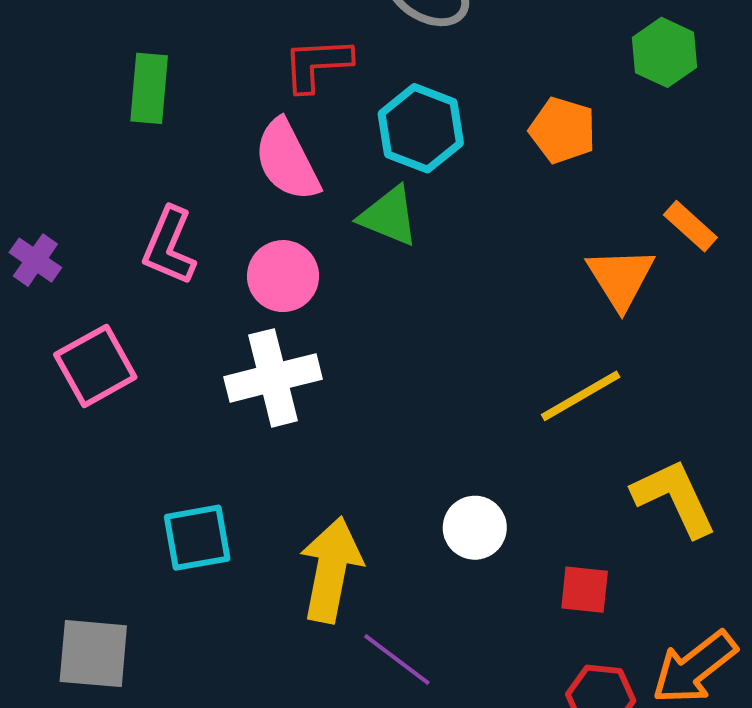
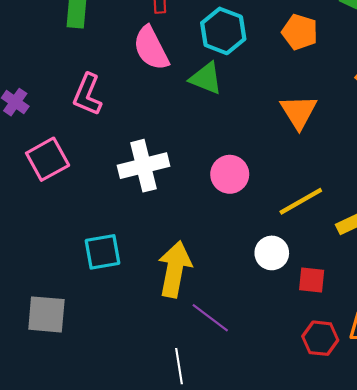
pink circle: (283, 276) -> (230, 174), moved
orange triangle: (621, 278) -> (299, 112), moved
yellow line: (581, 396) -> (301, 201), moved
white circle: (475, 528) -> (272, 253), moved

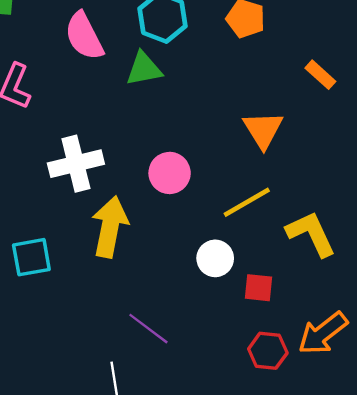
green triangle: (206, 78) -> (144, 69), turned -33
orange triangle: (299, 112) -> (263, 130), moved
yellow arrow: (175, 269) -> (110, 227), moved

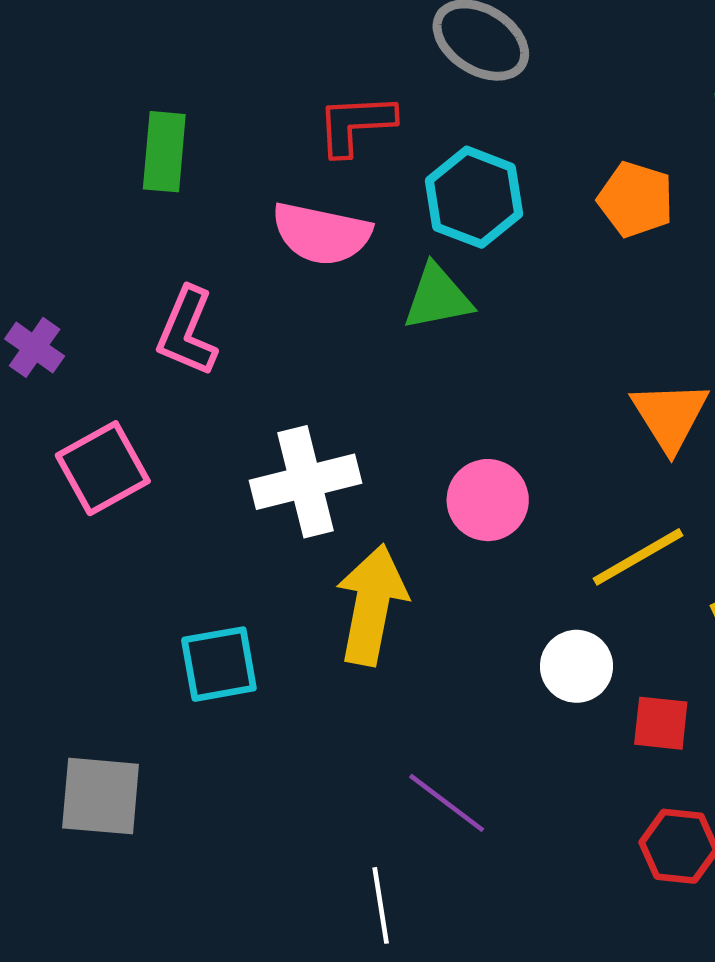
pink semicircle: (84, 36) -> (321, 234), turned -51

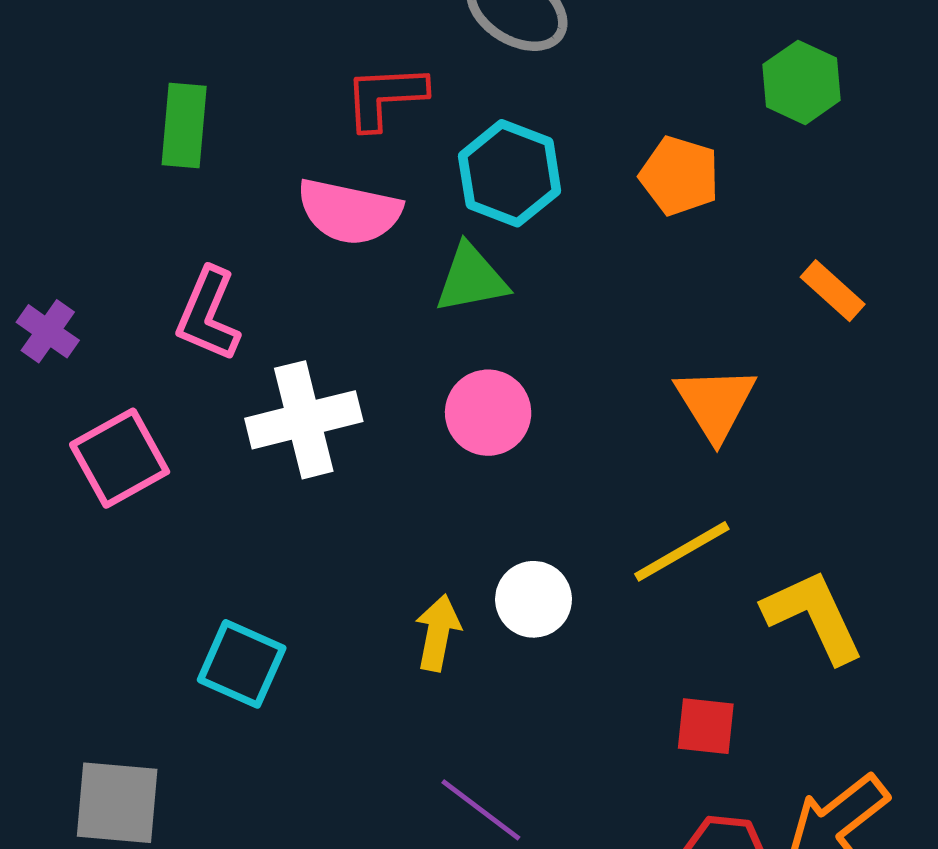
white cross: (306, 482) -> (304, 420), moved
pink circle: (488, 500) -> (488, 413), moved
yellow arrow: (372, 605) -> (438, 633), moved, size x0.6
cyan square: (219, 664) -> (242, 664), turned 34
white circle: (576, 666) -> (534, 599), moved

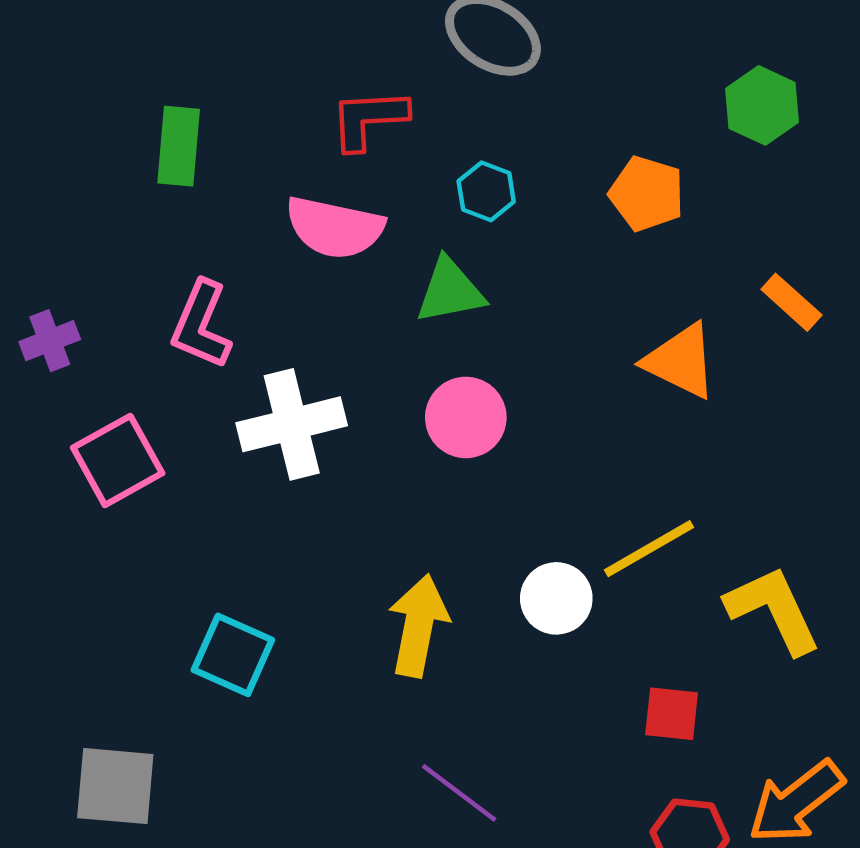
cyan hexagon: (510, 173) -> (486, 191), size x0.6
purple cross: (48, 331) -> (50, 341), turned 34
orange triangle: (715, 403) -> (681, 361), moved, turned -32
white circle: (534, 599) -> (556, 598), moved
yellow arrow: (438, 633) -> (418, 626), size x1.4

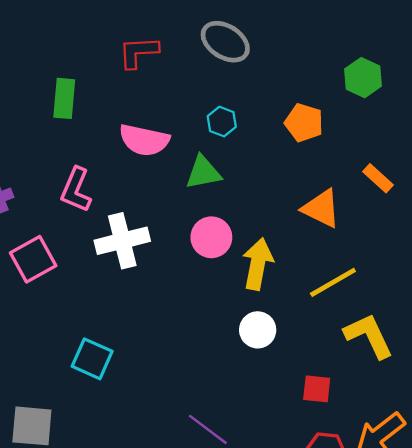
red L-shape: (369, 119) -> (138, 52), moved
yellow line: (649, 549) -> (333, 282), moved
yellow arrow: (418, 626) -> (258, 264), moved

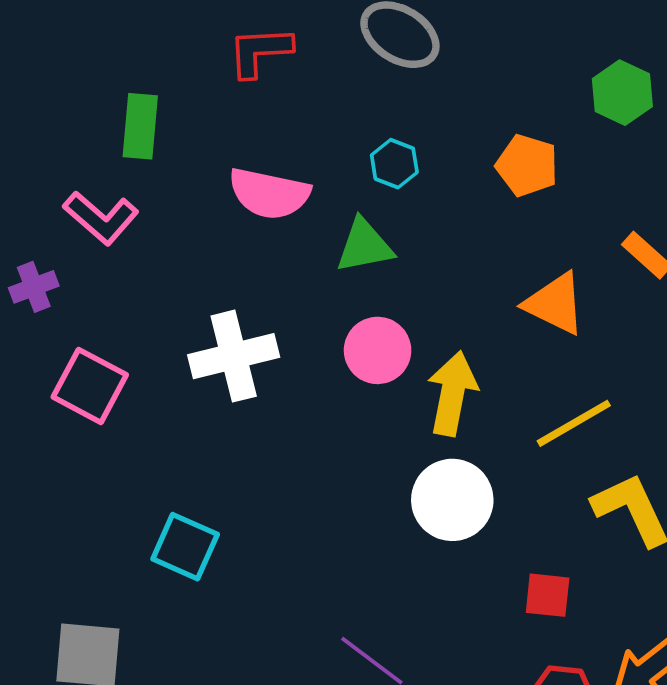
pink L-shape: (76, 190) -> (101, 218), moved, turned -72
pink square: (33, 259) -> (90, 386), turned -33
white circle: (258, 330) -> (452, 500), size x1.4

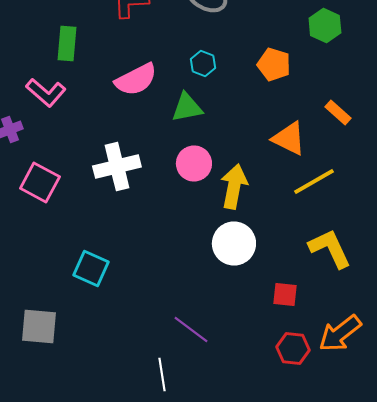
pink semicircle: (269, 193) -> (136, 80), turned -39
yellow line: (574, 423) -> (314, 182), moved

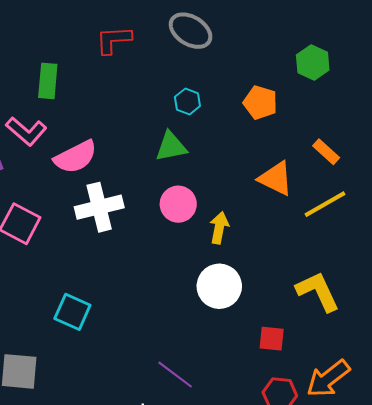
pink semicircle: (136, 80) -> (76, 157), moved
yellow line: (314, 182) -> (325, 204), moved
yellow arrow: (234, 186) -> (219, 228), size x0.7

